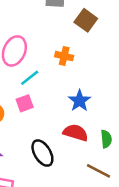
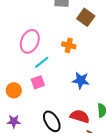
blue star: (79, 101) -> (81, 80), turned -30
red semicircle: (76, 133) -> (80, 116), moved

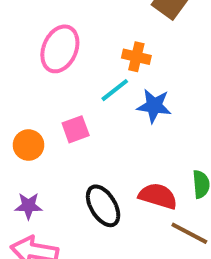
cyan line: (42, 62) -> (115, 90), moved
blue star: (81, 80) -> (154, 106), moved

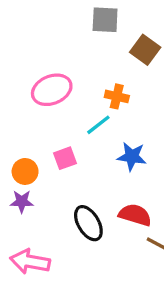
pink ellipse: (60, 49) -> (52, 90), turned 45
blue star: (154, 106) -> (132, 156), moved
purple star: (28, 206) -> (22, 202), moved

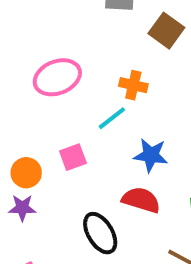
red semicircle: (135, 215) -> (141, 200), moved

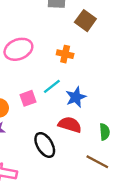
cyan line: (112, 118) -> (52, 86), moved
blue star: (151, 155) -> (76, 97), turned -30

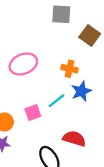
blue star: (76, 97) -> (81, 91), moved

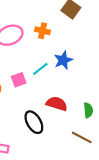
orange cross: (70, 69) -> (43, 31), moved

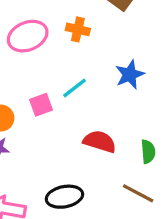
blue star: (63, 60) -> (130, 75), moved
black ellipse: (34, 122) -> (64, 197), moved, turned -70

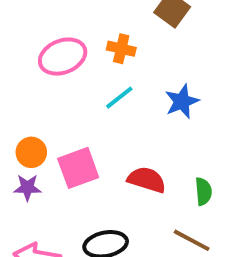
cyan line: (75, 88) -> (119, 98), moved
pink square: (41, 105) -> (78, 168), moved, size x1.5

